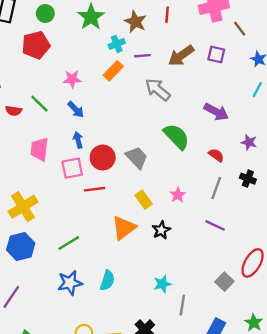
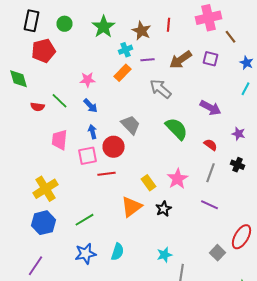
red pentagon: (36, 45) -> (44, 51), moved
gray trapezoid: (137, 158) -> (130, 125), moved
pink star: (178, 195) -> (178, 179), size x1.5

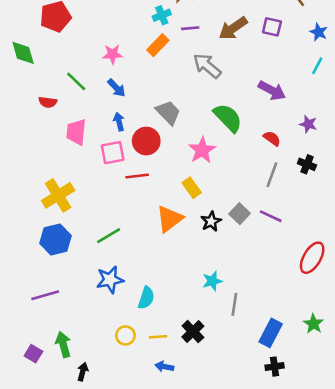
red semicircle: (38, 107) -> (48, 102), moved
pink star: (178, 179) -> (202, 150), moved
cyan semicircle: (118, 252) -> (146, 298), moved
gray square: (218, 253) -> (240, 214), moved
purple line: (36, 266) -> (45, 295), turned 40

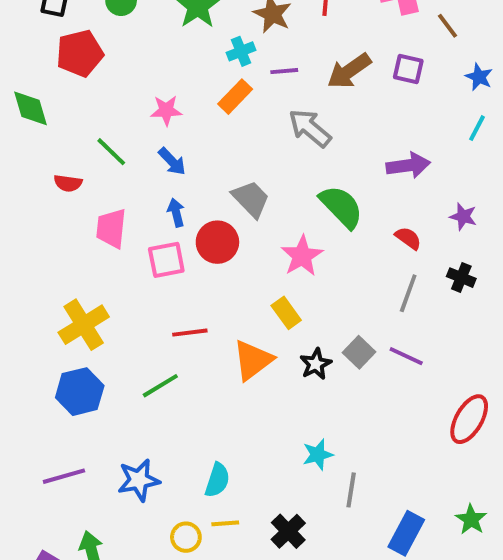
purple arrow: (272, 90) -> (408, 165), turned -36
red line: (137, 176) -> (190, 333), moved
blue star: (110, 280) -> (139, 480), moved
yellow line: (158, 337) -> (225, 523), moved

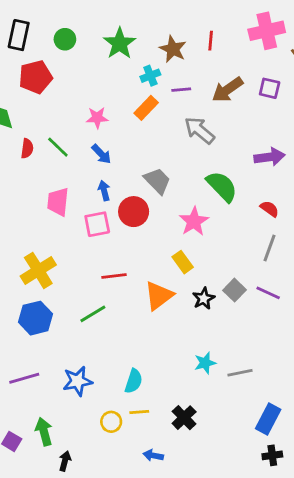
red semicircle: (68, 183) -> (27, 149), moved, turned -90
gray line: (351, 490) -> (240, 373), moved, turned 70

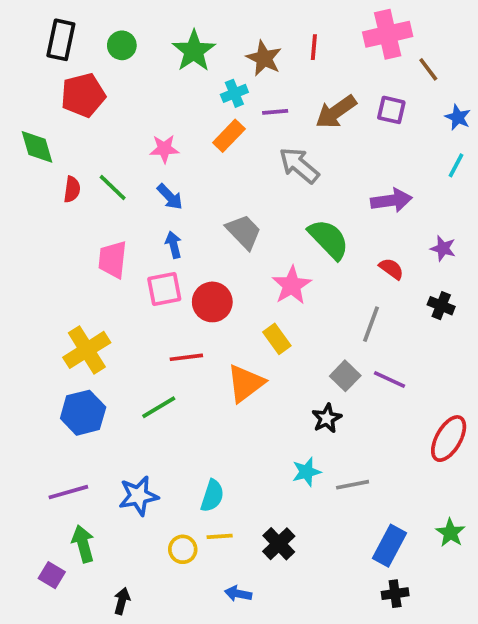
red circle: (134, 212) -> (212, 302), moved
gray line: (270, 248) -> (371, 324), moved
black star: (204, 298) -> (327, 418), moved
green arrow: (44, 432) -> (83, 544), moved

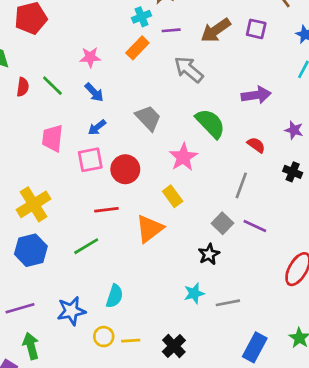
blue arrow: (174, 245) -> (97, 127), turned -114
cyan semicircle: (212, 496) -> (115, 296), moved
yellow circle: (183, 549) -> (104, 337), moved

